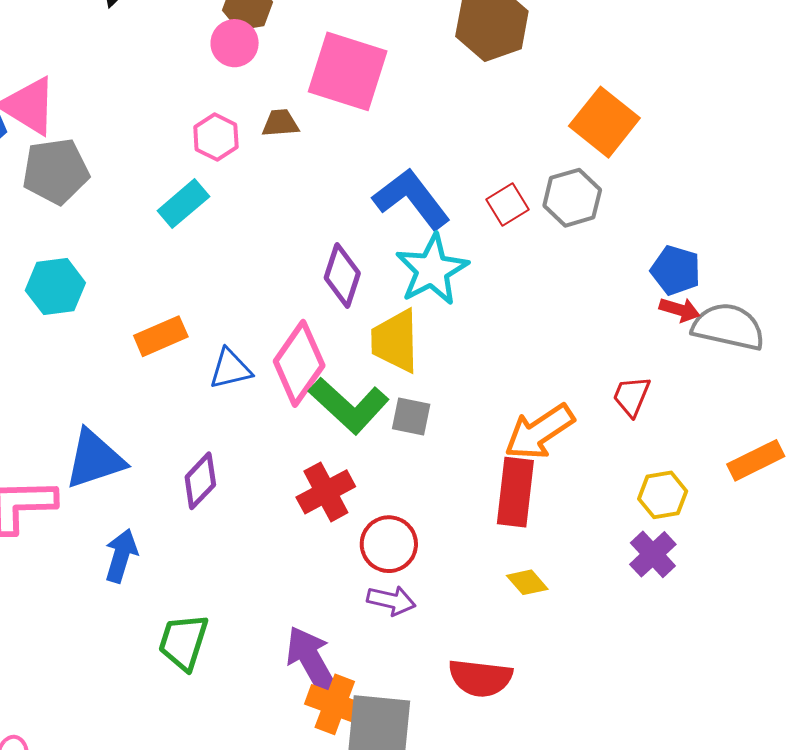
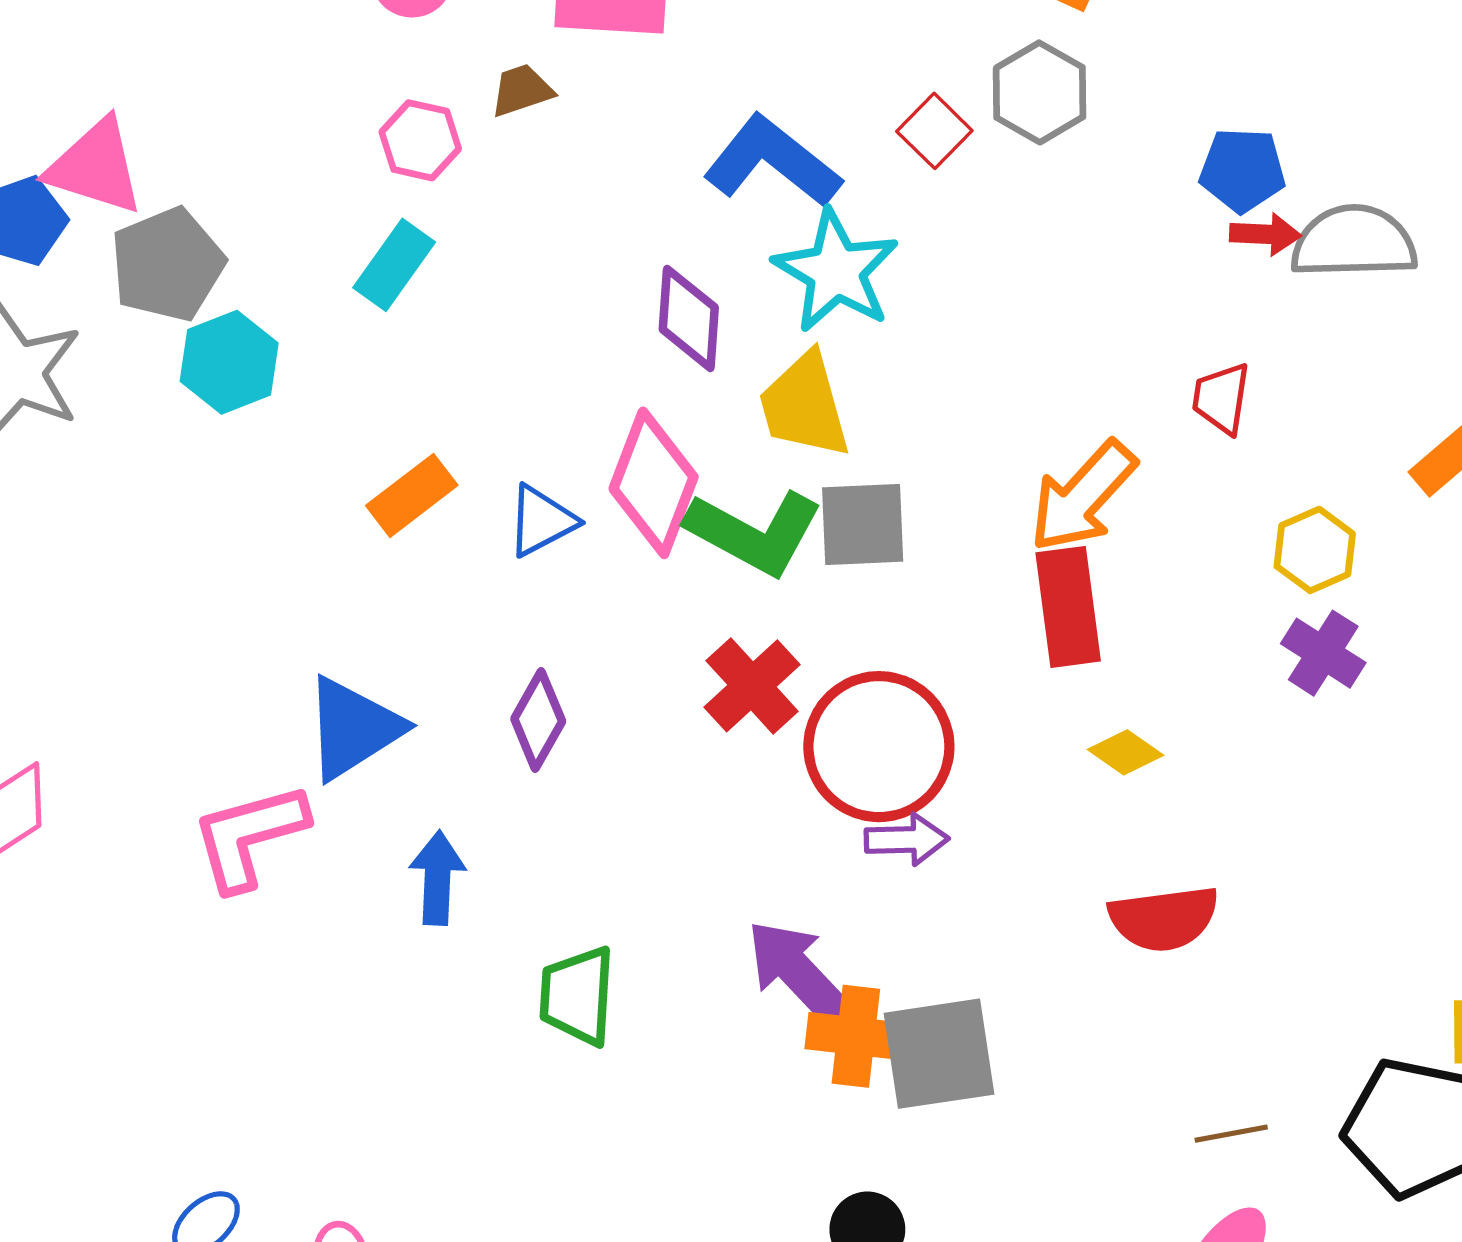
cyan hexagon: (55, 287) -> (229, 362), moved
gray square: (411, 417) -> (863, 525), size x1.4
red circle: (389, 544) -> (879, 747), size x1.5
red semicircle: (480, 678) -> (1164, 918), moved

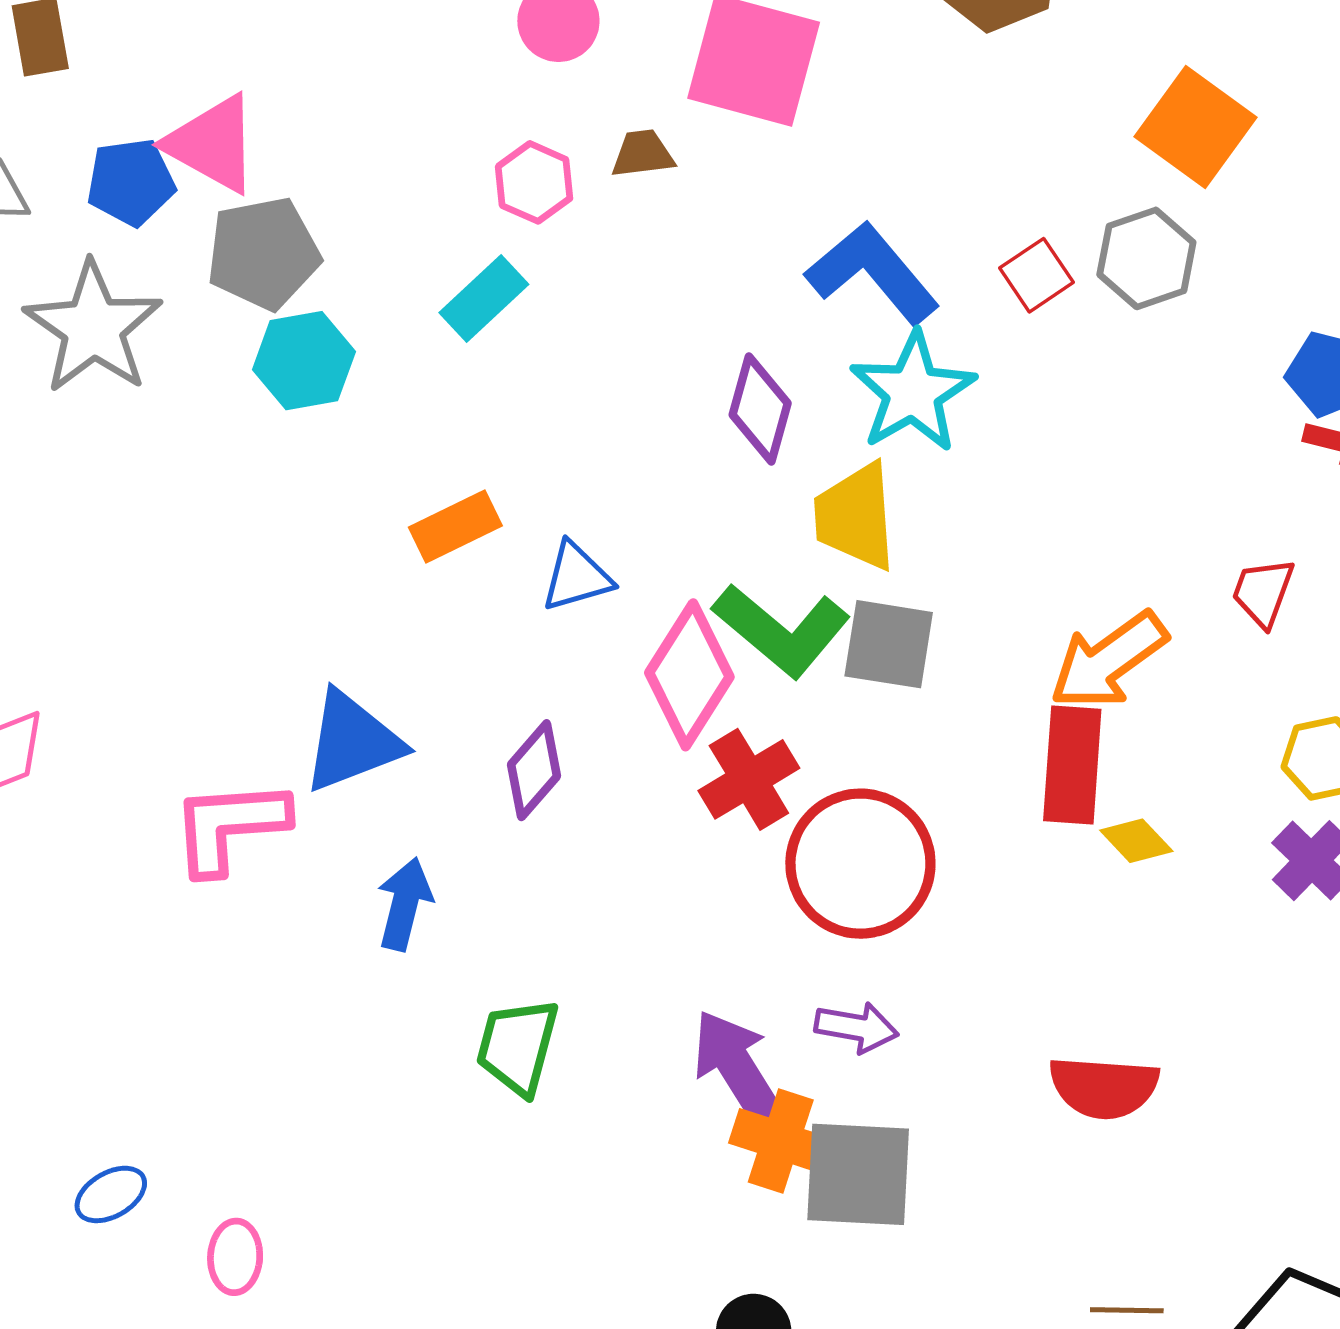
pink diamond: (654, 483) -> (689, 675), moved
yellow diamond: (1126, 752) -> (1136, 841), moved
purple arrow: (907, 840) -> (856, 1027), moved

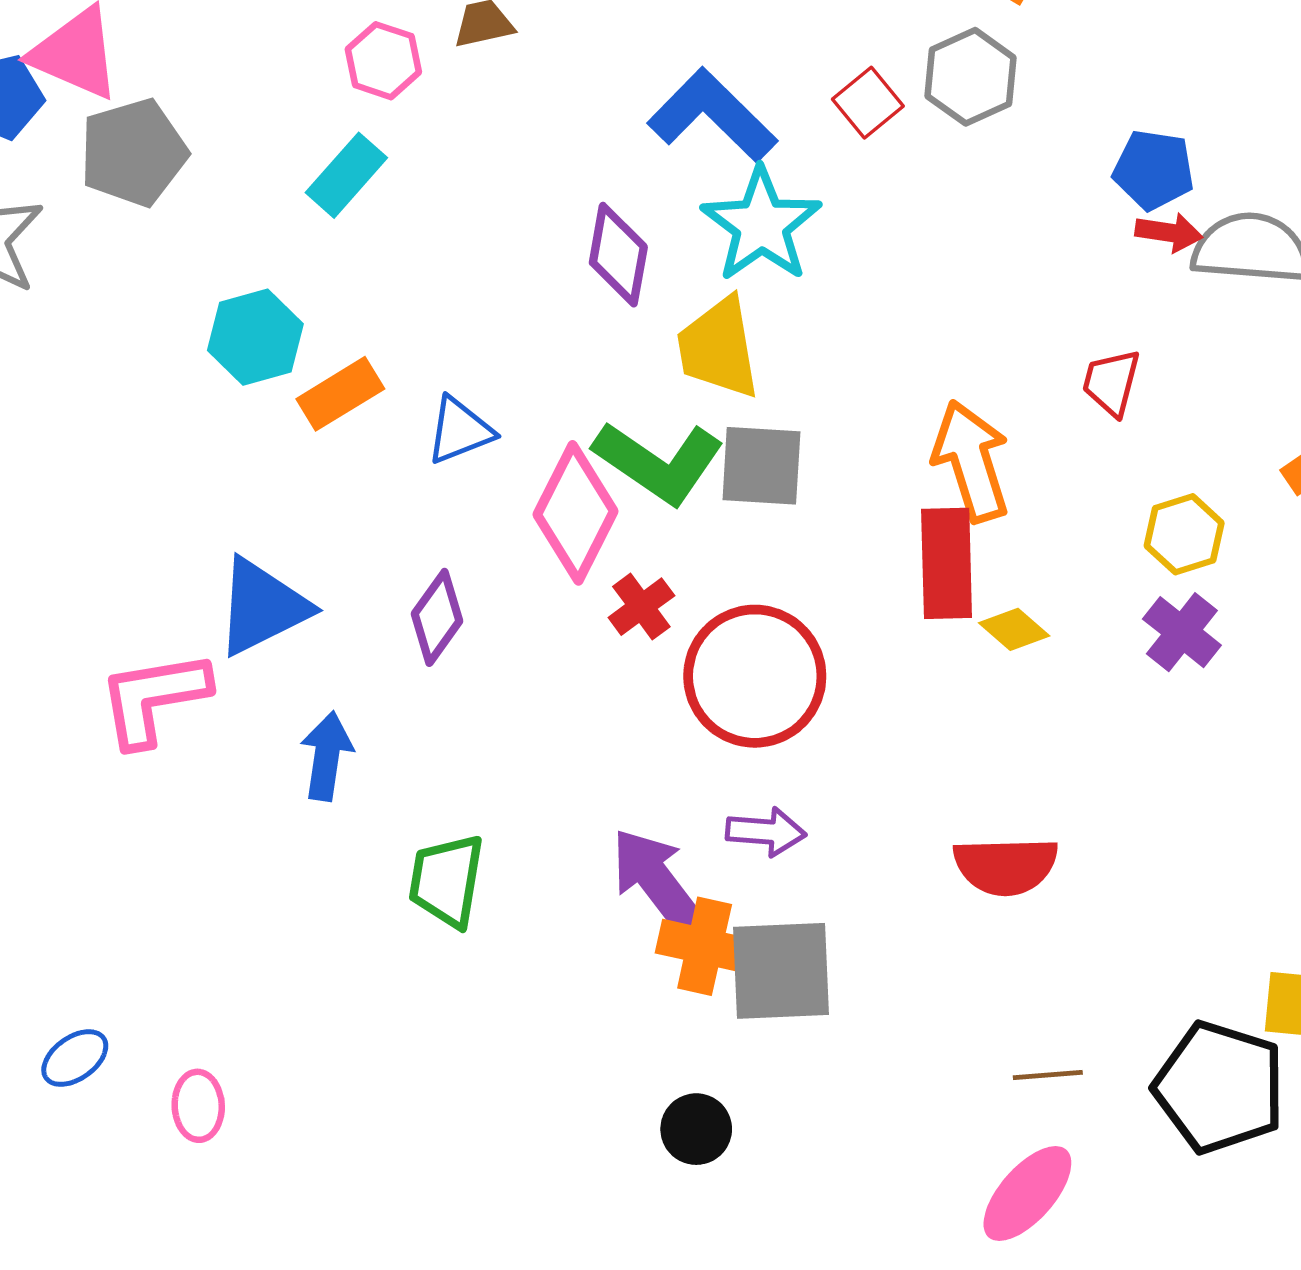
cyan hexagon: (304, 361) -> (255, 337), moved
orange arrow: (1108, 660) -> (971, 461), turned 114
red cross: (749, 779) -> (641, 607), size x0.7

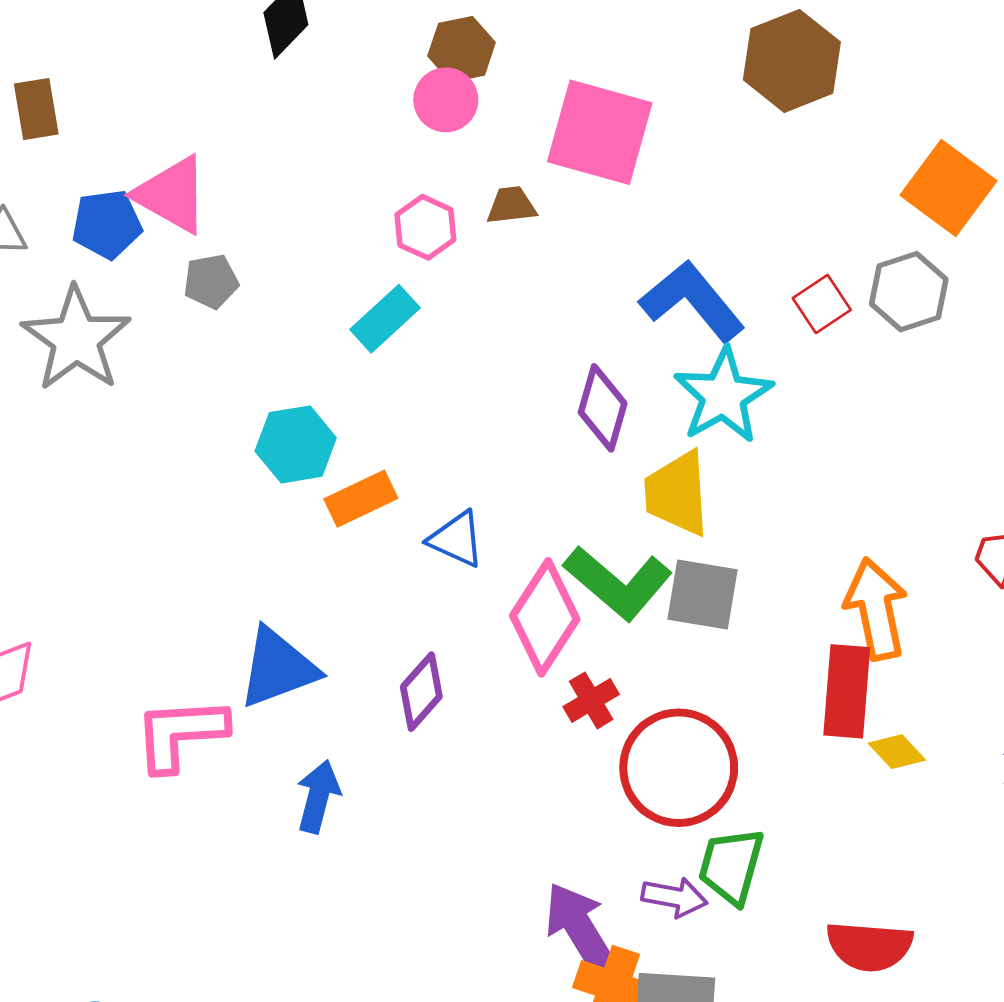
gray pentagon: (133, 152) -> (211, 281), size x0.6
blue triangle: (460, 430) -> (456, 539), turned 40
green trapezoid: (447, 881) -> (731, 866), moved

